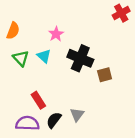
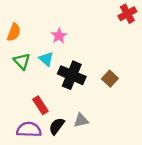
black cross: (80, 58) -> (72, 75), moved
brown square: (105, 75) -> (110, 79), turned -32
gray triangle: (77, 115) -> (81, 120), turned 40

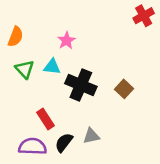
cyan triangle: (46, 59) -> (52, 67), turned -35

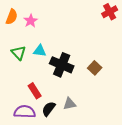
orange semicircle: (15, 37) -> (12, 17), moved
pink star: (66, 41) -> (31, 21), moved

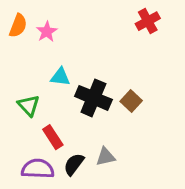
red cross: (110, 12) -> (148, 21), moved
green triangle: (19, 53) -> (29, 105), moved
brown square: (95, 68) -> (131, 101), moved

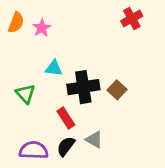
black cross: (93, 98) -> (83, 87), turned -32
red rectangle: (53, 137) -> (66, 118), moved
gray triangle: (106, 157) -> (94, 140), turned 42

